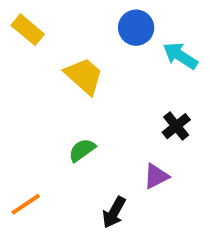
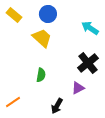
blue circle: (136, 28) -> (48, 14), moved
black cross: (176, 126) -> (88, 63), size x1.5
green semicircle: (82, 150) -> (41, 75), turned 136

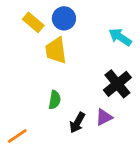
yellow rectangle: (14, 15) -> (33, 22), moved
yellow trapezoid: (42, 38) -> (56, 50), turned -140
black arrow: (57, 106) -> (77, 123), moved

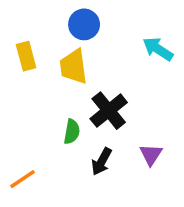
yellow rectangle: (33, 22) -> (26, 56), moved, turned 35
black cross: (117, 84) -> (109, 111), moved
purple triangle: (104, 117) -> (151, 154), moved, turned -30

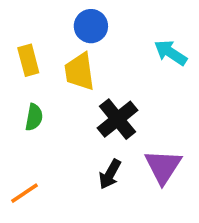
green semicircle: (72, 132) -> (34, 117), moved
purple triangle: (151, 154) -> (163, 167), size x1.5

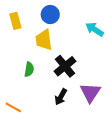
yellow rectangle: (28, 60) -> (15, 21), moved
green semicircle: (34, 117) -> (29, 69), moved
orange line: (24, 193) -> (13, 107), turned 63

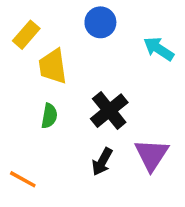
blue circle: (50, 15) -> (100, 22), moved
yellow rectangle: (15, 21) -> (26, 35), turned 56
yellow trapezoid: (44, 40) -> (53, 66), moved

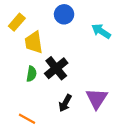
black cross: (109, 111) -> (56, 68), moved
orange line: (23, 179) -> (27, 119), moved

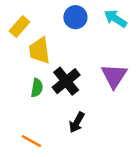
cyan arrow: (101, 31) -> (115, 19), moved
purple triangle: (97, 99) -> (114, 76), moved

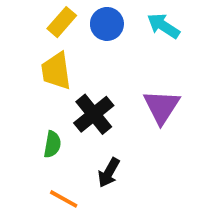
yellow rectangle: (19, 27) -> (62, 22), moved
green semicircle: (37, 88) -> (52, 144), moved
orange line: (31, 141) -> (64, 199), moved

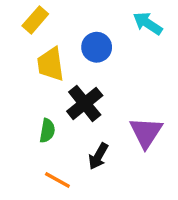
yellow rectangle: (62, 22) -> (35, 20), moved
blue circle: (107, 24) -> (97, 47), moved
purple triangle: (161, 107) -> (146, 132), moved

